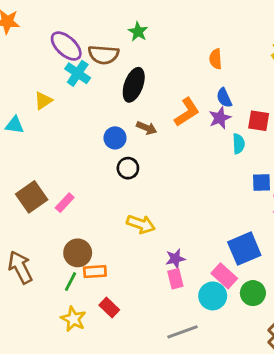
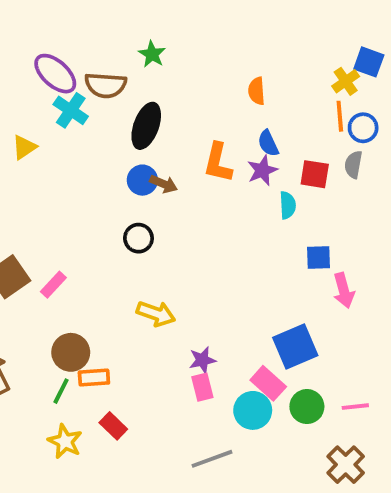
orange L-shape: (187, 112) -> (218, 163), turned 136
blue circle: (115, 138) -> (142, 180), moved

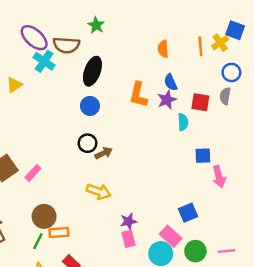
orange line: (340, 116) -> (200, 46), moved
brown arrow: (164, 184) -> (104, 153), moved, turned -49
blue square: (295, 347) -> (188, 213), size x0.7

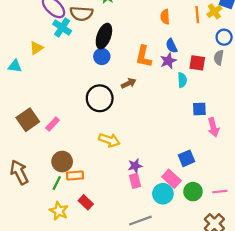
blue circle: (90, 106) -> (102, 56), moved
black circle: (87, 143) -> (100, 98), size x1.6
brown arrow: (104, 153) -> (129, 83), moved

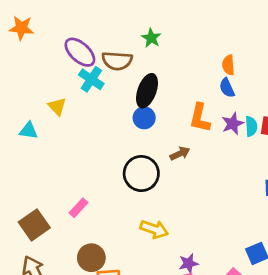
blue semicircle: (171, 46) -> (227, 88), moved
yellow triangle: (36, 48) -> (57, 106), turned -40
cyan semicircle: (182, 80) -> (251, 126), moved
brown square: (28, 120) -> (34, 225), moved

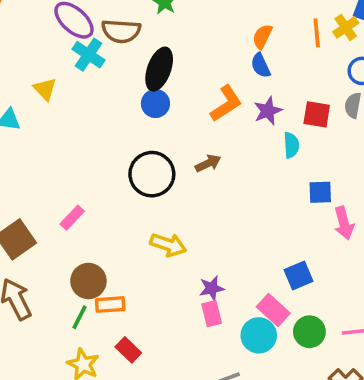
orange semicircle: (228, 65) -> (262, 36), turned 30
orange L-shape: (200, 118) -> (226, 104), turned -136
cyan semicircle: (251, 126) -> (291, 145), moved
brown arrow: (180, 154) -> (208, 163), moved

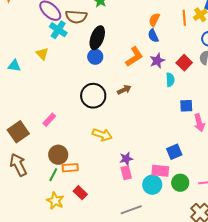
yellow triangle: (45, 89) -> (42, 54), moved
red square: (317, 114) -> (184, 63), turned 35
pink rectangle: (273, 310) -> (160, 171), turned -36

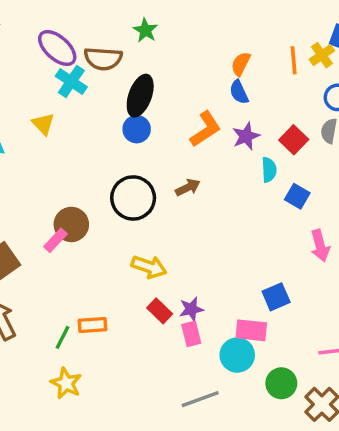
blue square: (186, 106) -> (297, 196), moved, turned 32
brown circle: (58, 155) -> (71, 224), moved
green circle: (180, 183) -> (281, 383), moved
red rectangle: (80, 193) -> (160, 311), moved

